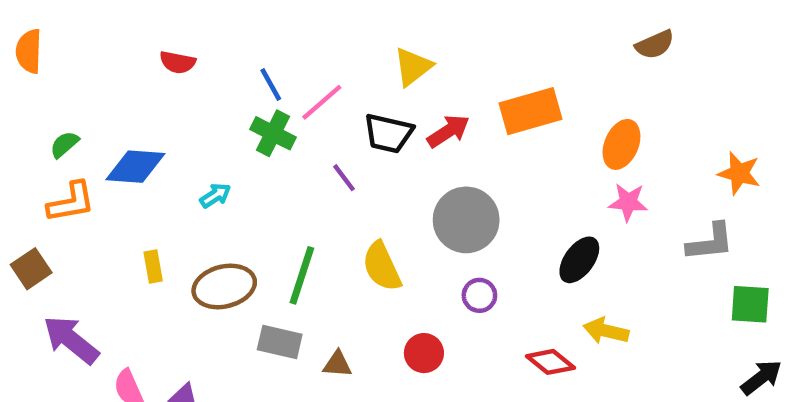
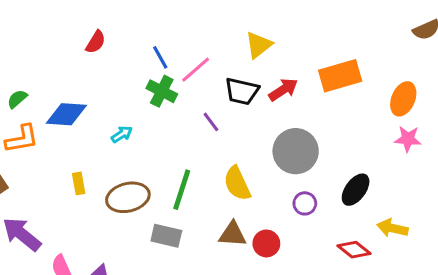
red semicircle: (178, 62) -> (96, 42), turned -70
black ellipse: (579, 260) -> (356, 190), moved
brown triangle: (337, 364) -> (233, 234), moved, size x1.4

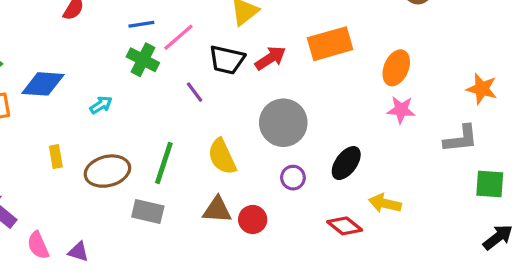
blue line: (160, 57) -> (141, 24), turned -70

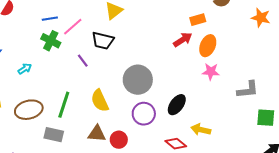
orange rectangle: (330, 44) -> (198, 20), moved, size x0.6
red arrow: (270, 58) -> (183, 40), moved
orange star: (482, 89) -> (261, 18), moved
purple circle: (293, 178) -> (144, 114), size x1.5

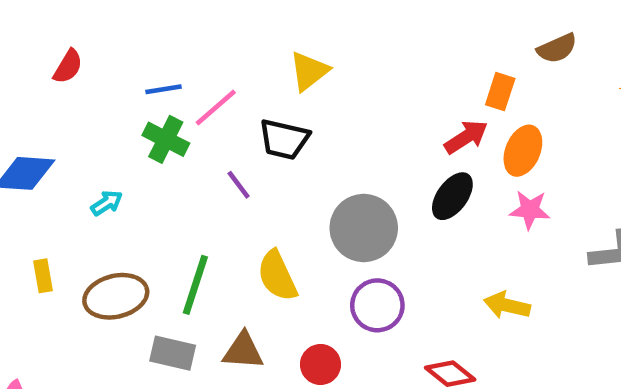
orange rectangle: (198, 20) -> (500, 92), turned -56
black ellipse: (177, 105) -> (452, 196), moved
yellow arrow: (201, 130) -> (507, 305), moved
brown triangle: (97, 134) -> (243, 351), moved

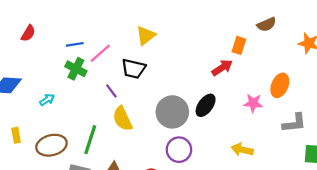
orange ellipse: (523, 151) -> (280, 85), moved
black ellipse: (452, 196) -> (206, 105), moved
yellow semicircle: (277, 276) -> (122, 119), moved

